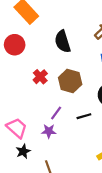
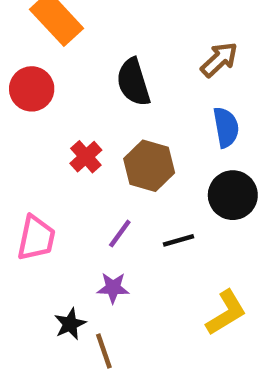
pink trapezoid: (17, 128) -> (36, 238), moved, turned 60
purple star: (49, 131) -> (113, 288), moved
black star: (23, 151) -> (70, 324), moved

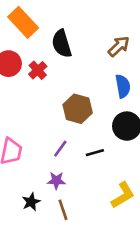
black semicircle: (133, 82) -> (62, 44), moved
red cross: (86, 157) -> (38, 70), moved
brown line: (104, 351) -> (63, 210), moved

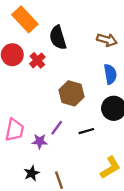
brown arrow: (119, 46) -> (107, 40), turned 60
purple star: (56, 181) -> (40, 141), moved

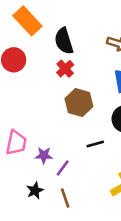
red cross: (37, 60) -> (65, 69), moved
purple line: (57, 128) -> (63, 168), moved

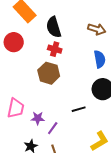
red cross: (65, 69) -> (55, 49), turned -32
brown hexagon: (79, 103) -> (49, 73), moved

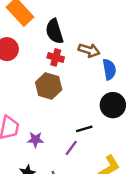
brown arrow: (97, 29) -> (89, 50), moved
purple line: (53, 128) -> (71, 148), moved

